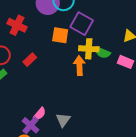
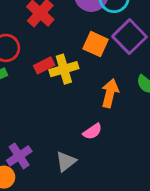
yellow cross: (89, 49) -> (64, 69), moved, turned -36
pink semicircle: (40, 114) -> (92, 131), moved

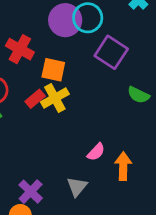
orange square: (96, 44) -> (53, 70), moved
orange arrow: (110, 93) -> (123, 166), moved

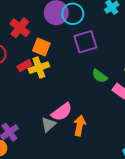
purple square: (111, 52) -> (85, 42), turned 30
pink semicircle: (96, 152) -> (62, 112), size x1.5
gray triangle: (77, 187) -> (48, 124), moved

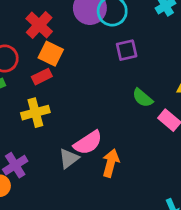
purple square: (85, 42) -> (127, 50), size x0.7
orange square: (41, 47) -> (51, 54), moved
yellow cross: (39, 68) -> (35, 113), moved

